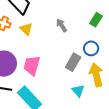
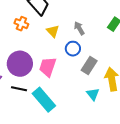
yellow triangle: (26, 29) -> (53, 31), moved
blue circle: (91, 48) -> (73, 49), moved

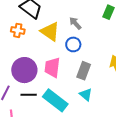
yellow triangle: (53, 31) -> (50, 32), size x1.5
gray rectangle: (89, 66) -> (84, 71), moved
cyan triangle: (93, 94) -> (86, 95), moved

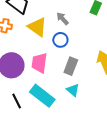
black line: (29, 95) -> (17, 101), moved, turned 63

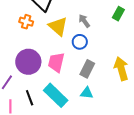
cyan triangle: (73, 90) -> (87, 93), turned -40

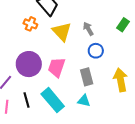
blue circle: (80, 42) -> (96, 51), moved
gray rectangle: (87, 69) -> (87, 77), turned -48

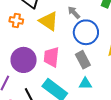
blue circle: (96, 51) -> (86, 32), size x1.6

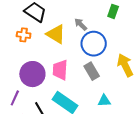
cyan triangle: (85, 84) -> (104, 101), moved

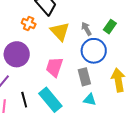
green rectangle: (113, 11) -> (110, 27), moved
purple circle: (32, 74) -> (17, 54), moved
cyan triangle: (104, 101) -> (90, 100), moved

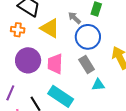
purple circle: (17, 54) -> (28, 60), moved

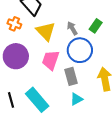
pink trapezoid: (55, 64) -> (51, 60), moved
cyan triangle: (98, 85) -> (76, 99), turned -40

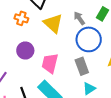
purple circle: (16, 56) -> (25, 51), size x0.7
pink trapezoid: (51, 60) -> (50, 63), moved

